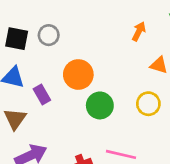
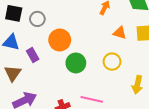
gray circle: (49, 35) -> (37, 19), moved

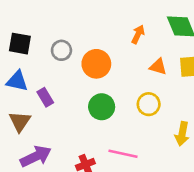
gray circle: (37, 19) -> (61, 50), moved
orange circle: (60, 40) -> (96, 64), moved

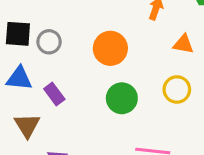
gray circle: (61, 50) -> (49, 42), moved

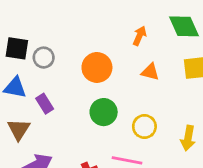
orange triangle: (183, 44) -> (150, 72), moved
yellow circle: (177, 89) -> (144, 127), moved

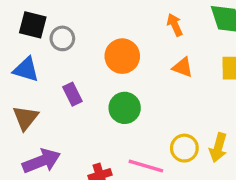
orange arrow: (140, 36) -> (175, 25), turned -54
purple rectangle: (45, 104) -> (72, 94), moved
yellow circle: (144, 127) -> (184, 148), moved

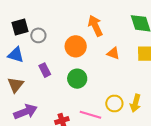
black square: (33, 25) -> (20, 27), turned -30
orange arrow: (175, 25) -> (95, 26), moved, size x1.5

